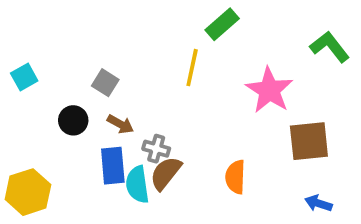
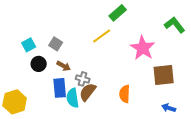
yellow line: (192, 68) -> (102, 36), turned 42
cyan square: (24, 77) -> (29, 45), moved

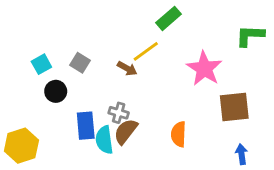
green L-shape: (175, 25) -> (250, 36), turned -50
brown arrow: (64, 66) -> (127, 68), moved
blue arrow: (169, 108) -> (241, 154), turned 64

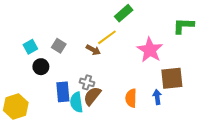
blue arrow: (241, 154) -> (157, 97), moved

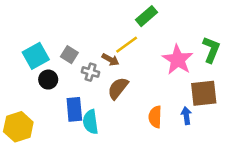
green L-shape: (183, 26) -> (211, 50), moved, turned 110
cyan square: (30, 47) -> (36, 56), size x1.5
gray cross: (87, 82) -> (91, 72), moved
brown semicircle: (92, 96) -> (118, 88), moved

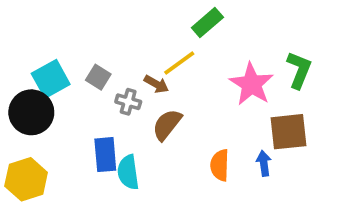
black circle: (48, 80) -> (31, 112), moved, size x1.6

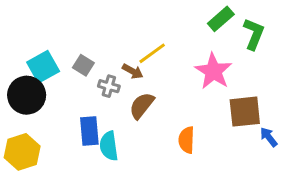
green rectangle: (207, 22) -> (221, 19), moved
green L-shape: (299, 70) -> (254, 34), moved
blue arrow: (264, 163) -> (269, 137), moved, turned -30

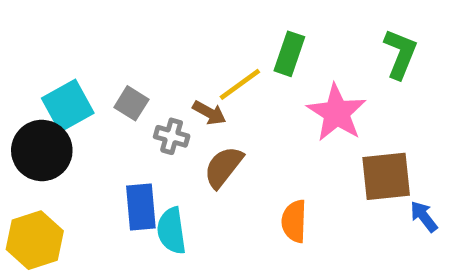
green rectangle: (221, 19) -> (289, 54), moved, turned -30

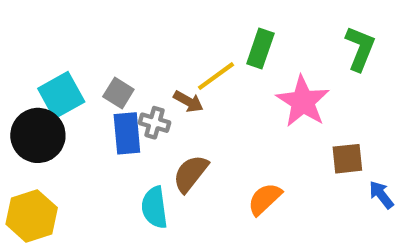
brown semicircle: (223, 167) -> (191, 174), moved
brown square: (386, 176) -> (347, 159), size x0.7
blue rectangle: (141, 207) -> (127, 133), moved
orange semicircle: (294, 221) -> (265, 199), turned 45

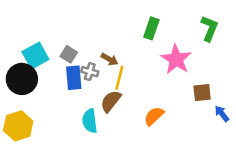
yellow line: (216, 76) -> (119, 78), moved, turned -40

